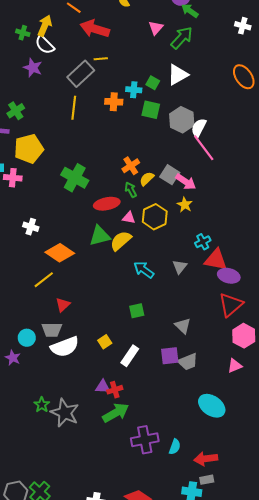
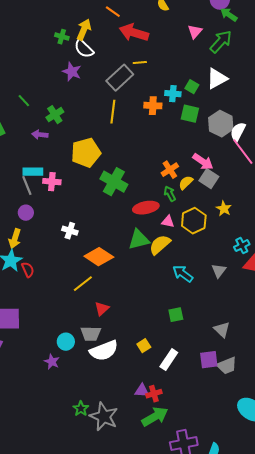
yellow pentagon: (29, 149) -> (86, 153), moved
pink arrow: (186, 182) -> (203, 162), moved

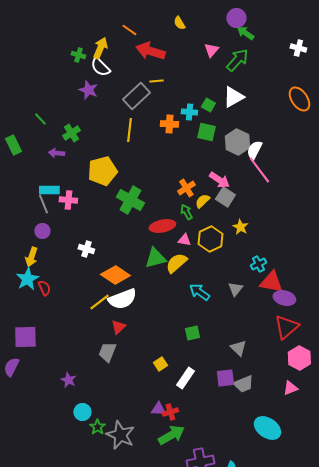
gray trapezoid: (91, 334) -> (107, 352), turned 110
cyan circle: (66, 342) -> (82, 412), moved
white semicircle: (104, 351) -> (122, 299), moved

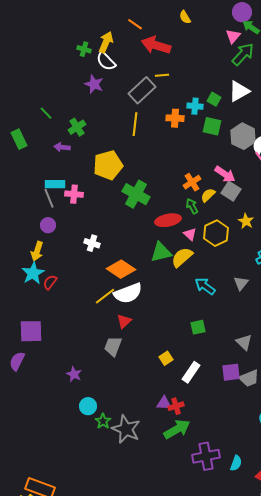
pink triangle: (211, 50) -> (233, 36), moved
pink triangle: (184, 240) -> (190, 234), turned 32
red semicircle: (44, 288) -> (50, 282), turned -119

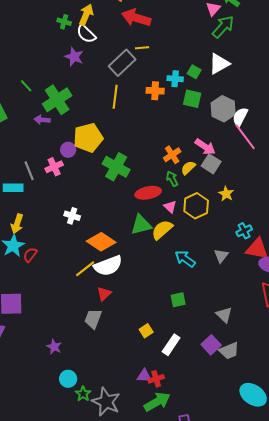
green cross: (77, 127) -> (57, 100), size x1.6
cyan rectangle: (55, 184) -> (13, 188), moved
pink cross: (74, 194) -> (54, 167), turned -30
purple circle: (48, 225) -> (68, 150), moved
purple square: (231, 372) -> (211, 345), turned -36

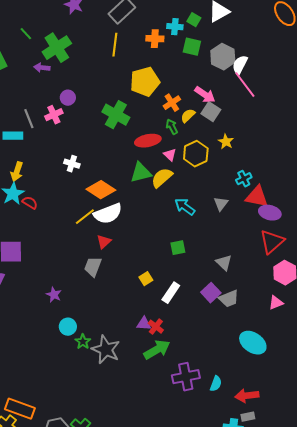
yellow pentagon: (88, 138) -> (145, 82), moved
red semicircle: (30, 255) -> (30, 203), turned 84
red cross: (156, 379) -> (156, 327), turned -35

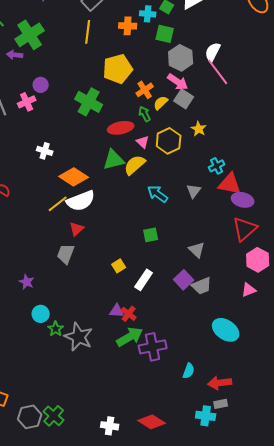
gray hexagon: (223, 57) -> (181, 58), moved
purple cross: (186, 377) -> (153, 347), moved

